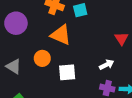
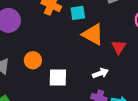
orange triangle: (61, 35) -> (93, 34), moved

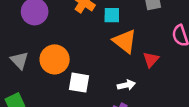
orange circle: (33, 60) -> (55, 59), size x1.5

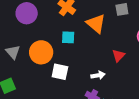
cyan square: (112, 15) -> (68, 37), moved
orange triangle: (125, 41) -> (96, 24), moved

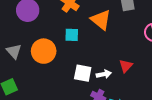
red triangle: (118, 56) -> (126, 66), moved
white square: (60, 72) -> (83, 73), moved

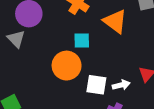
gray triangle: (14, 51) -> (16, 39), moved
orange circle: (44, 51) -> (67, 66), moved

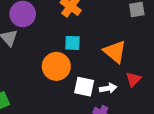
orange triangle: (115, 21) -> (115, 52), moved

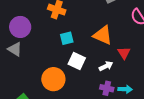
orange circle: (56, 66) -> (53, 79), moved
white square: (84, 87) -> (77, 61), moved, turned 30

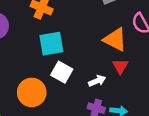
orange triangle: (103, 35) -> (115, 40), moved
cyan square: (67, 38) -> (51, 44), size x1.5

